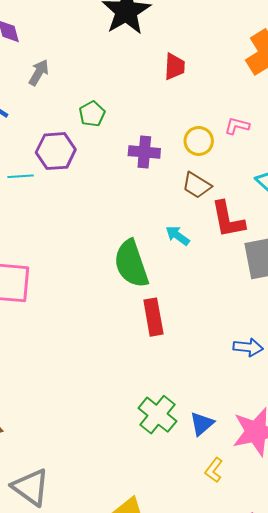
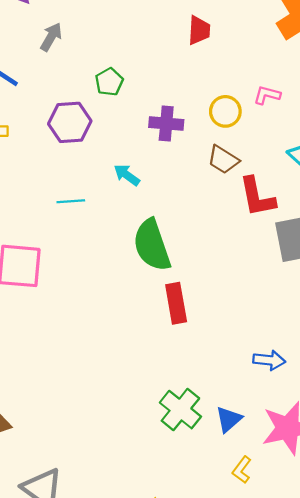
cyan line: (21, 176) -> (71, 201), moved
cyan arrow: (178, 236) -> (127, 175), moved
blue arrow: (248, 347) -> (269, 360), moved

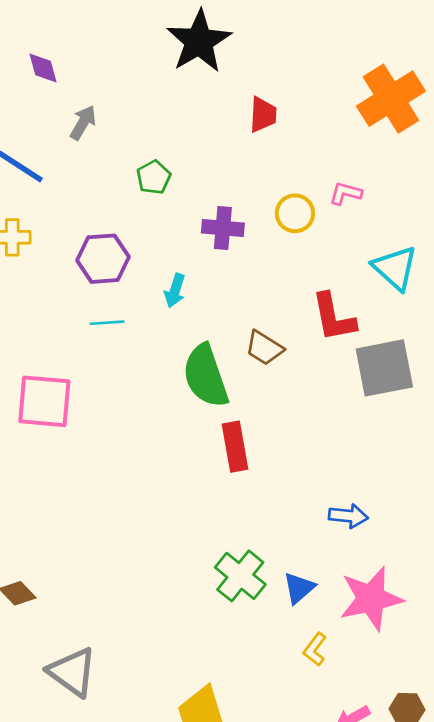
purple hexagon: (70, 122) -> (103, 259), moved
brown trapezoid: (223, 160) -> (264, 348), moved
cyan arrow: (127, 175) -> (175, 291), turned -108

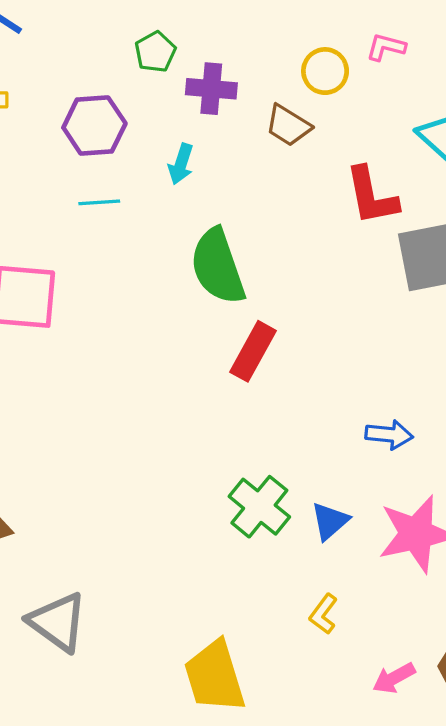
green pentagon: (154, 177) -> (155, 52), moved
purple cross: (223, 228) -> (211, 89), moved
brown trapezoid: (264, 348) -> (288, 125), moved
red rectangle: (235, 447) -> (253, 351), turned 39
yellow L-shape: (315, 649) -> (323, 614), moved

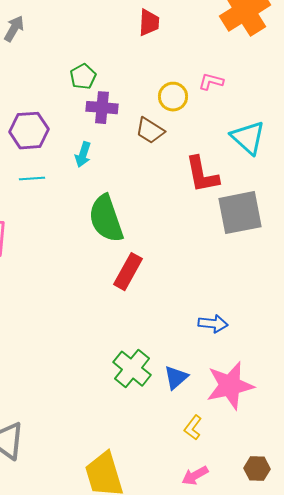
green pentagon: (155, 52) -> (83, 77), moved
yellow L-shape: (323, 614) -> (193, 428), moved
pink arrow: (394, 678) -> (195, 476), moved

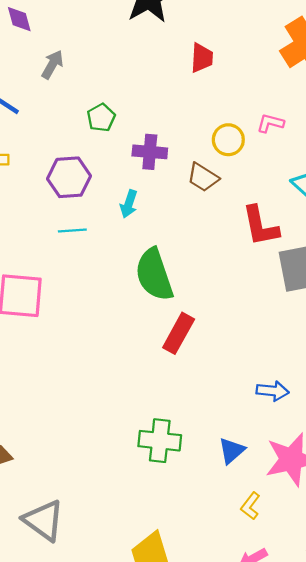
green pentagon: (83, 77) -> (101, 118), moved
green cross: (132, 369) -> (160, 441), moved, turned -33

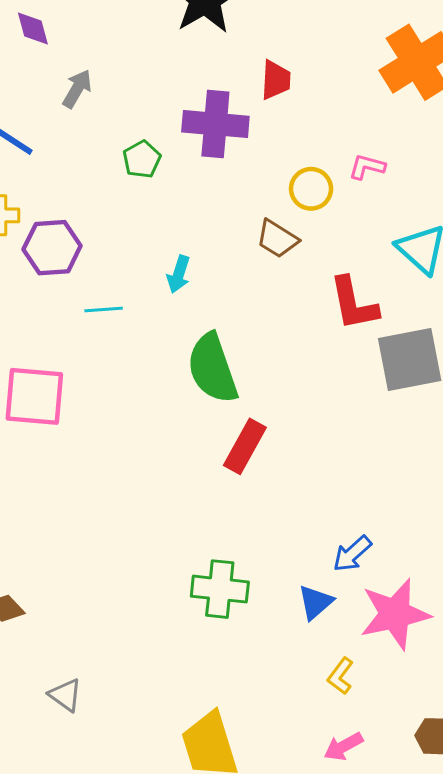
purple cross: (150, 152) -> (215, 124), moved, size x1.4
purple hexagon: (69, 177) -> (52, 248), moved
blue arrow: (273, 391) -> (352, 554), moved, turned 132
gray triangle: (44, 520) -> (65, 695), size x0.6

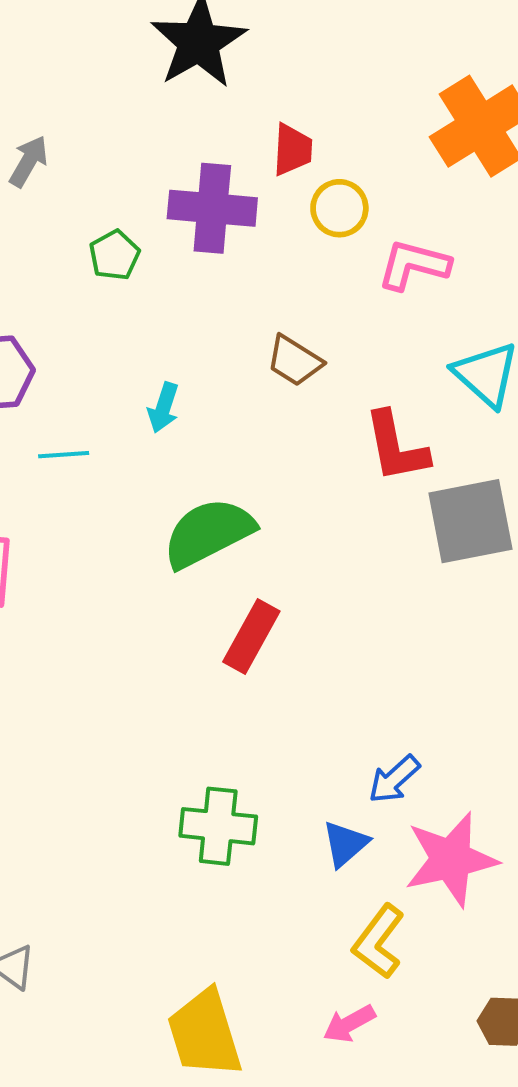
pink L-shape: (367, 167) -> (414, 265), size x1.5
yellow circle: (311, 189) -> (339, 208), moved
green semicircle: (212, 368) -> (208, 533), turned 82
yellow L-shape: (340, 676) -> (379, 942), size x1.5
pink arrow: (343, 747) -> (349, 1024), moved

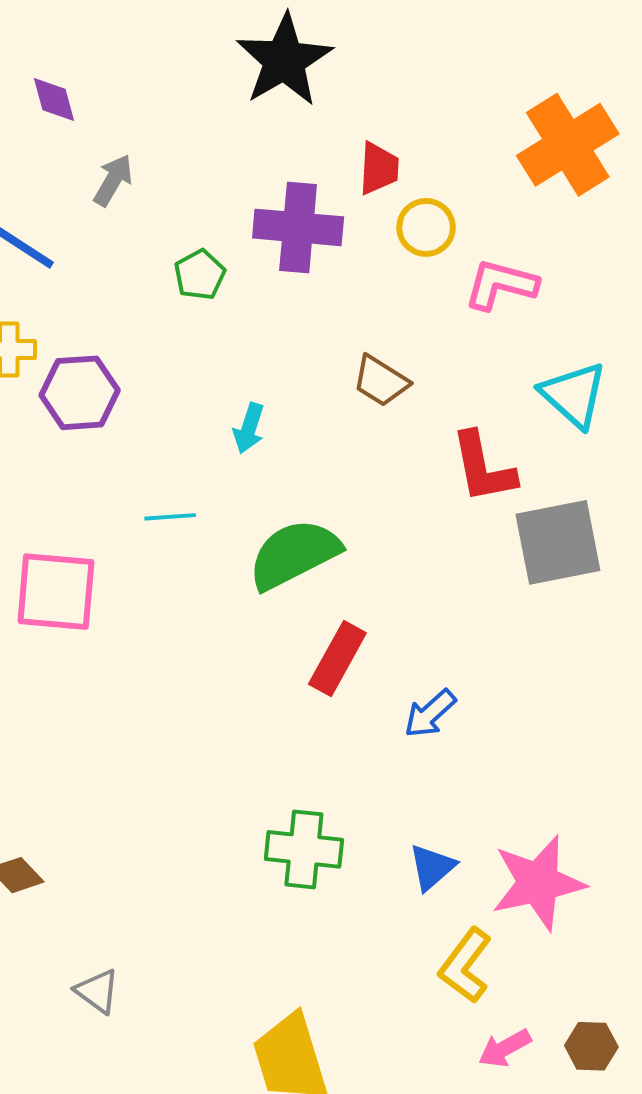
cyan line: (64, 455) -> (170, 517), moved
blue arrow: (394, 779) -> (430, 714), moved
pink arrow: (349, 1024) -> (505, 1048), moved

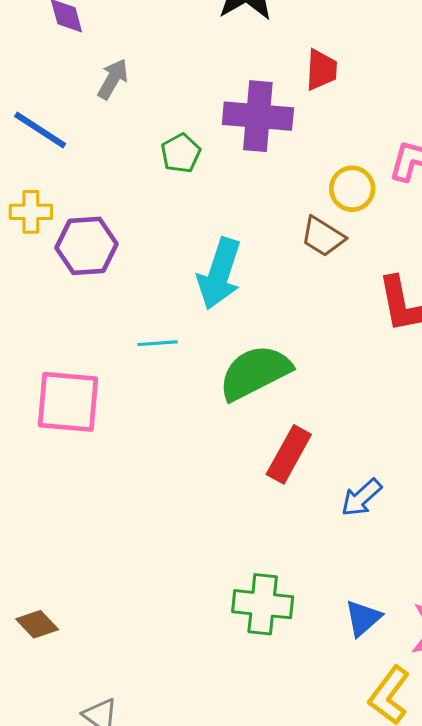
yellow circle: (426, 227) -> (352, 189), moved
cyan arrow: (249, 428) -> (219, 274), size x1.8

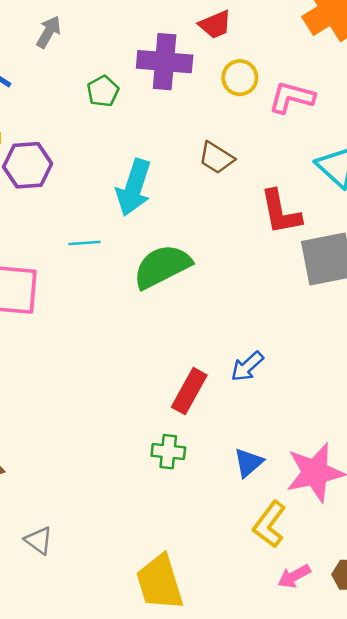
red trapezoid: (321, 70) -> (215, 25), turned 64
yellow circle: (352, 189) -> (240, 78), moved
red rectangle: (289, 454) -> (189, 391), moved
green cross: (263, 604) -> (168, 452), size x0.7

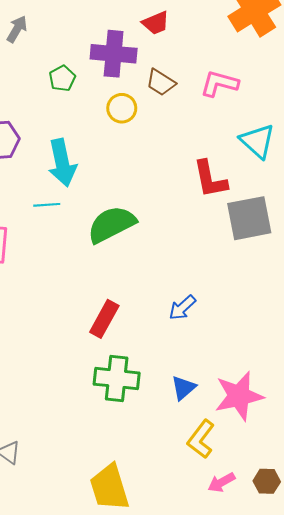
yellow circle: (240, 78) -> (122, 108), moved
brown trapezoid: (216, 158) -> (161, 83), moved
cyan arrow: (134, 187) -> (62, 163), moved, turned -30
red rectangle: (189, 391) -> (104, 319), moved
green cross: (168, 452) -> (117, 379), size x1.6

